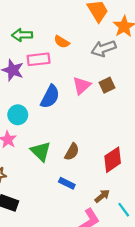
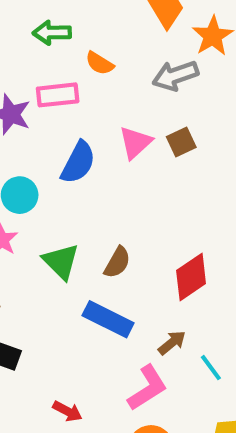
green arrow: (22, 35) -> (52, 33), moved
blue rectangle: (67, 183) -> (108, 319), size x1.6

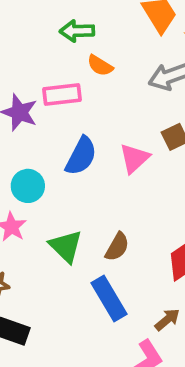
green arrow: (52, 33) -> (77, 31), moved
pink triangle: (135, 143) -> (134, 158), moved
blue rectangle: (108, 319) -> (109, 299), turned 33

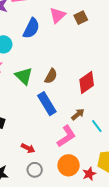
pink triangle: (134, 158) -> (57, 15), moved

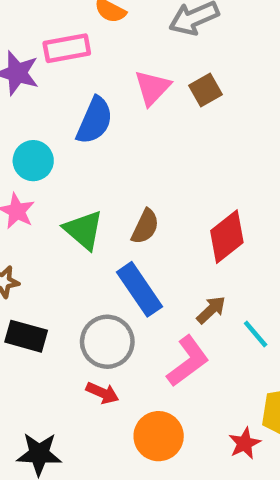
orange circle: (69, 165) -> (159, 436), moved
gray circle: (35, 170) -> (107, 342), moved, size x1.5

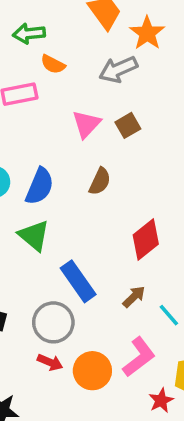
blue semicircle: (95, 120) -> (40, 186), moved
brown semicircle: (145, 227) -> (100, 181), moved
pink L-shape: (188, 361) -> (139, 357), moved
orange circle: (159, 436) -> (92, 371), moved

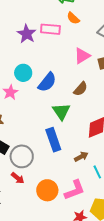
green triangle: (34, 235) -> (61, 111), moved
gray circle: (53, 322) -> (22, 156), moved
red arrow: (50, 362) -> (18, 178), moved

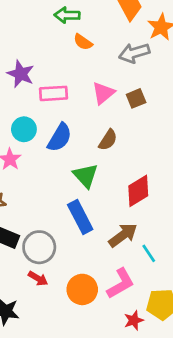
pink rectangle: (50, 29) -> (54, 93), moved
brown arrow: (81, 157) -> (123, 235), size x1.5

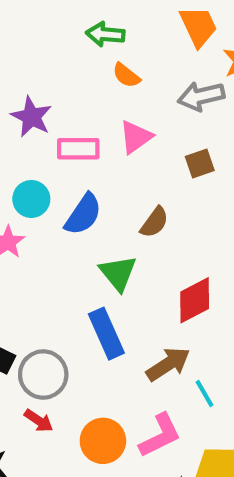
pink triangle: (103, 93) -> (136, 137), moved

